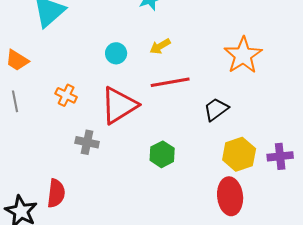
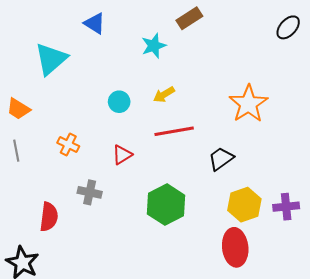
red triangle: (119, 105) -> (122, 155), size x0.5
green hexagon: (162, 154) -> (166, 205), size x1.5
red semicircle: (56, 193) -> (49, 217), moved

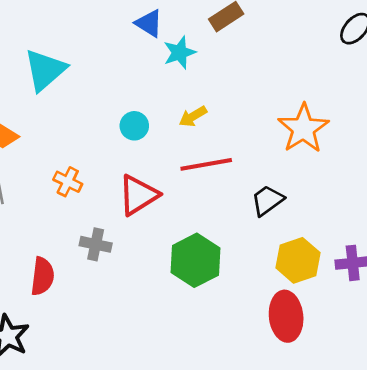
blue triangle: (95, 23) -> (149, 23), moved
red triangle: (122, 155) -> (138, 195), size x1.6

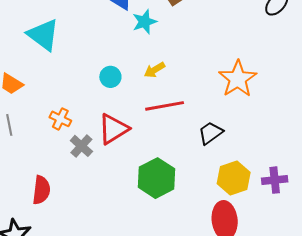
cyan triangle: (45, 70) -> (43, 35), turned -42
gray cross: (96, 244) -> (81, 146), moved, turned 30

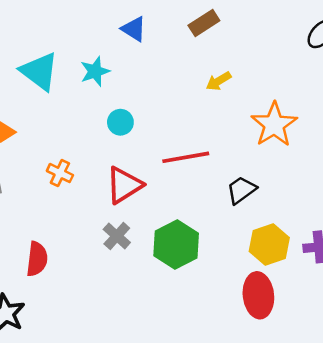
cyan star: (144, 22) -> (95, 71), moved
yellow arrow: (155, 70) -> (218, 81), moved
gray cross: (81, 146) -> (117, 236), moved

